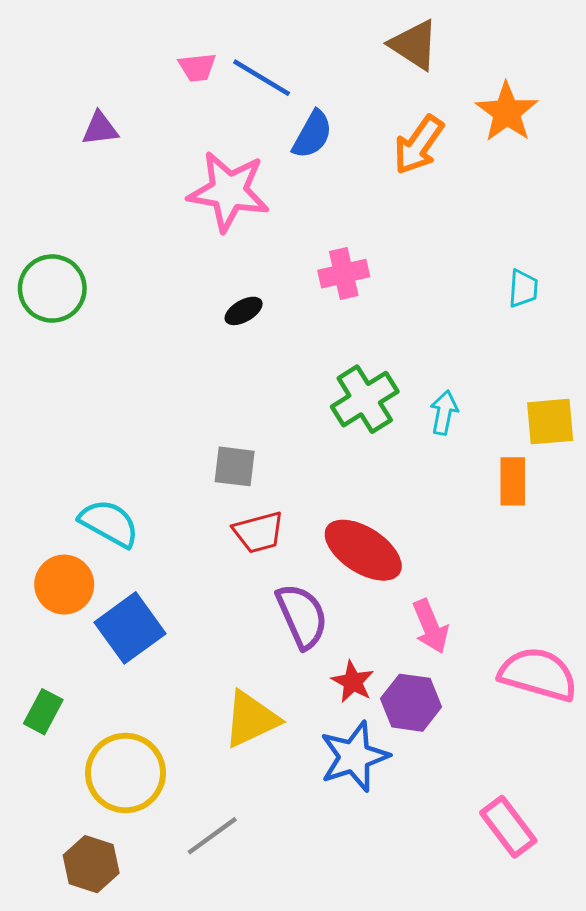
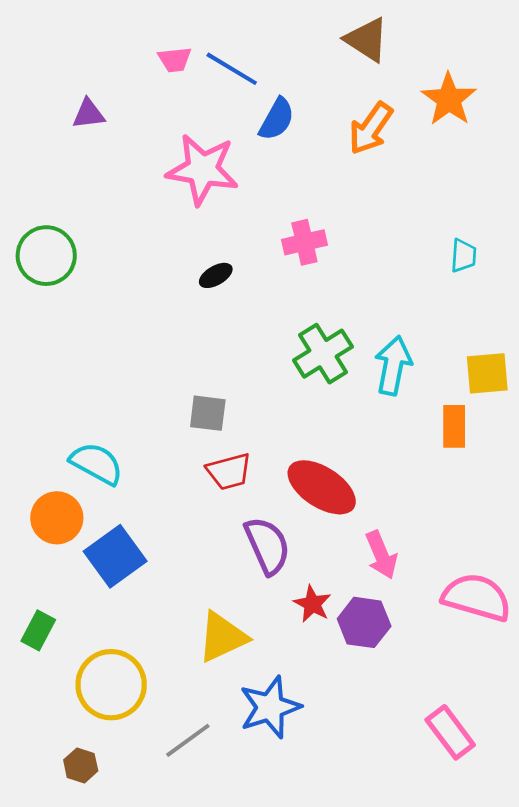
cyan arrow: (444, 413) -> (393, 366), size x1.5
blue star: (354, 756) -> (270, 707), moved
brown hexagon: (91, 864) -> (81, 765), size x0.7

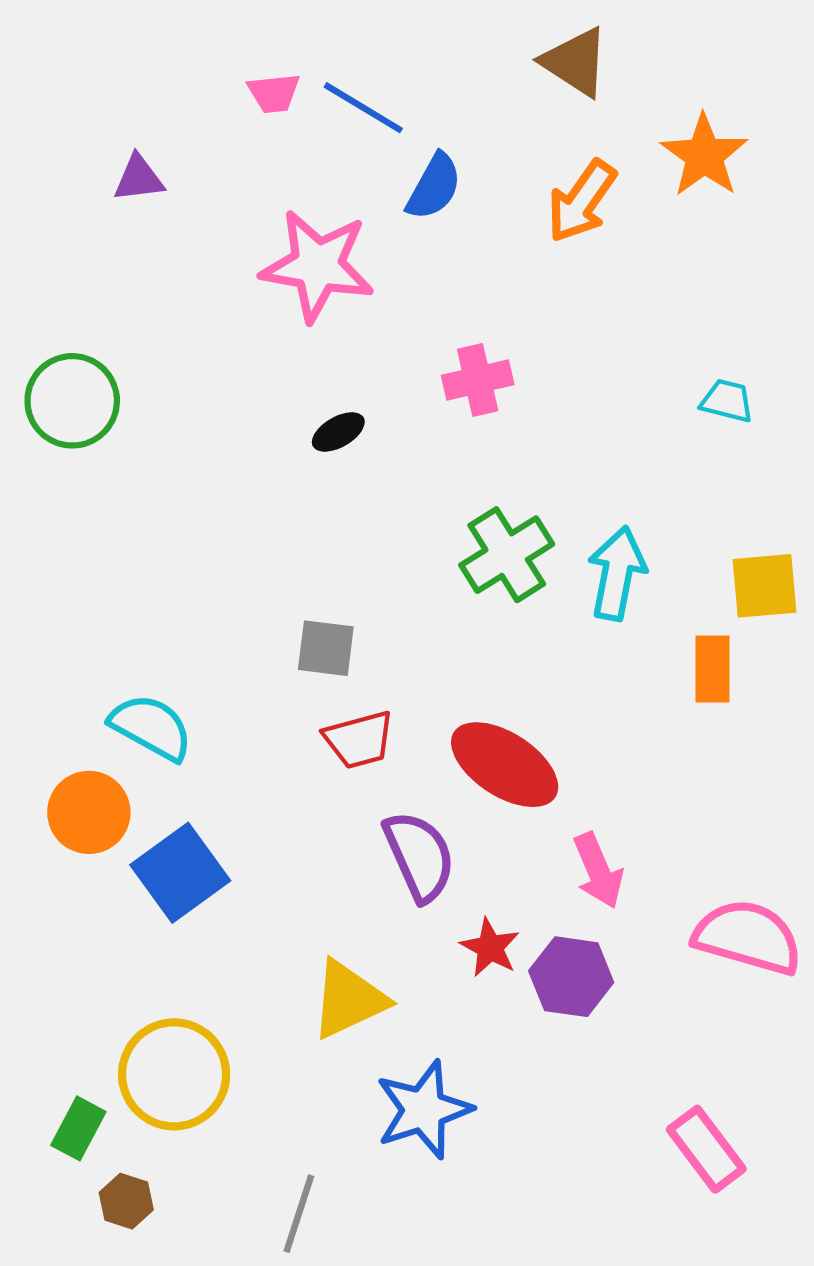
cyan trapezoid: (463, 256) -> (727, 401), turned -80
green rectangle: (38, 630) -> (78, 1128), moved
gray line: (188, 740) -> (299, 1214), moved, turned -36

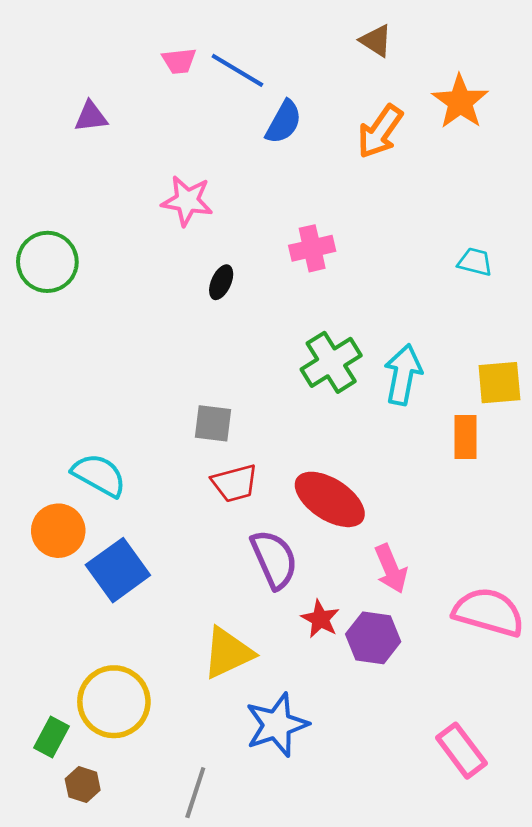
brown triangle: (575, 62) -> (376, 41), size x0.7
pink star: (318, 266) -> (187, 201), moved, size x0.7
black ellipse: (338, 432) -> (221, 282), turned -36

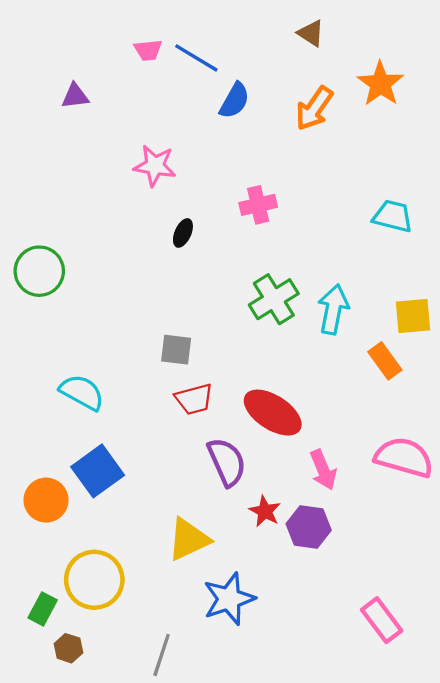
green circle: (47, 262) -> (39, 271), moved
cyan trapezoid: (475, 262) -> (393, 216), size x1.4
orange rectangle: (466, 437) -> (385, 361), turned -36
orange circle: (58, 531) -> (46, 500), moved
pink semicircle: (489, 612) -> (404, 457), moved

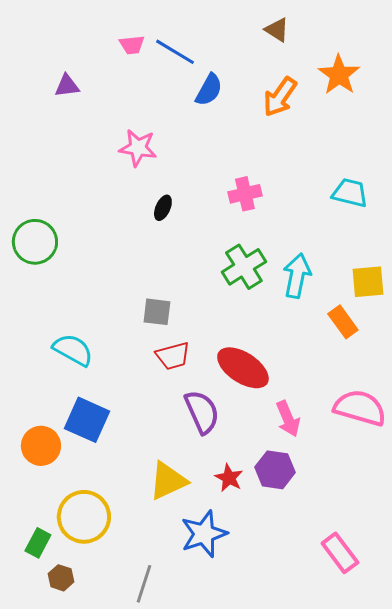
pink cross: (258, 205) -> (245, 194), moved
blue square: (98, 471) -> (87, 420), turned -30
red star: (265, 511) -> (229, 478), moved

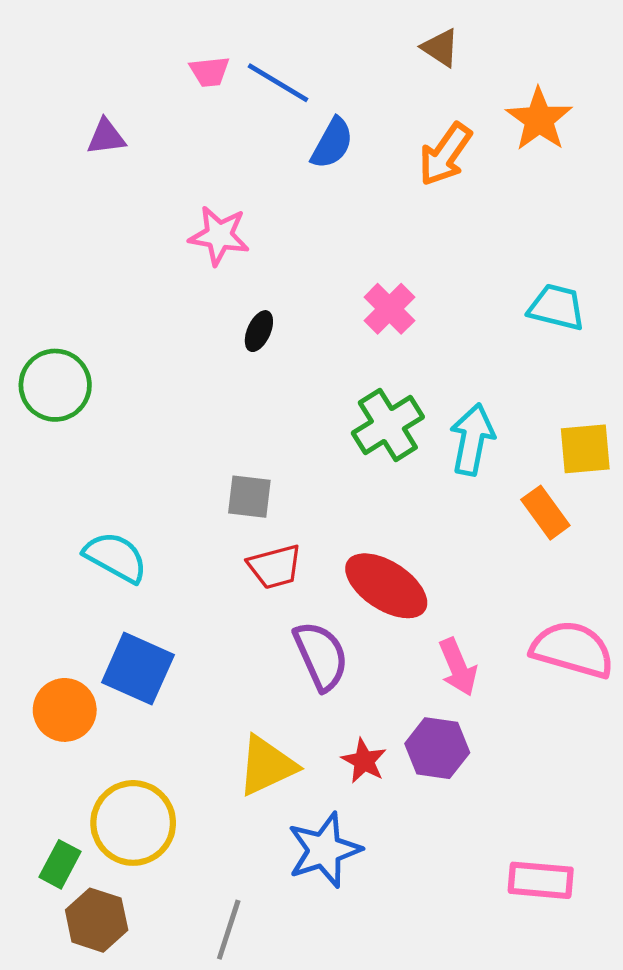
pink cross: (245, 194) -> (389, 309), turned -32
pink rectangle: (340, 553) -> (541, 880), turned -48
brown hexagon: (61, 578) -> (97, 920), size x1.5

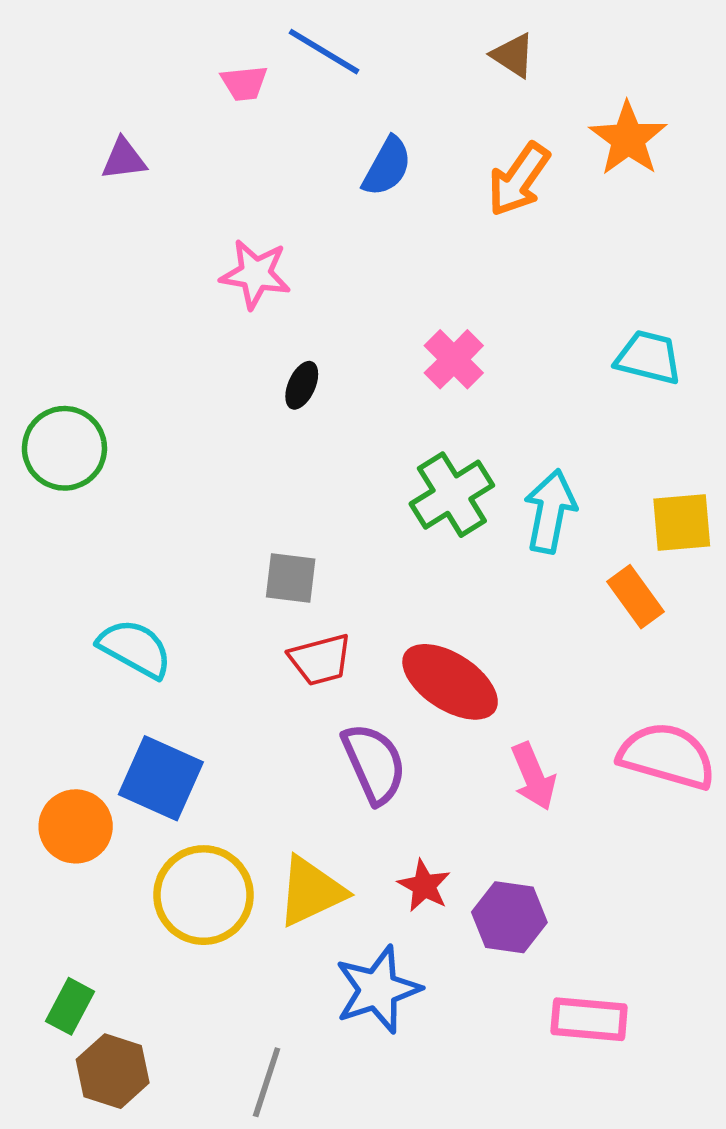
blue line: (278, 83) -> (324, 52), moved
purple hexagon: (437, 748) -> (509, 917), moved
yellow circle: (133, 823) -> (204, 895), moved
pink rectangle: (541, 880) -> (589, 1019), moved

